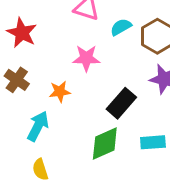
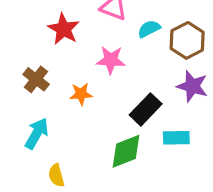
red star: (22, 33) -> (64, 29), moved
cyan arrow: (38, 126) -> (37, 133), moved
cyan rectangle: (153, 142) -> (176, 138), moved

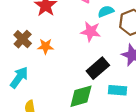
pink star: (111, 60) -> (91, 32), moved
orange star: (81, 94) -> (45, 46), moved

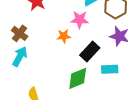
orange star: (45, 46) -> (64, 36), moved
cyan arrow: (19, 77) -> (20, 56), moved

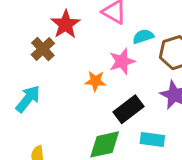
pink star: (80, 20) -> (122, 61), turned -30
brown cross: (20, 33) -> (43, 49), moved

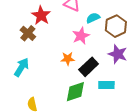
orange star: (95, 81) -> (68, 59), moved

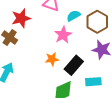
red star: (41, 15) -> (21, 18), turned 30

